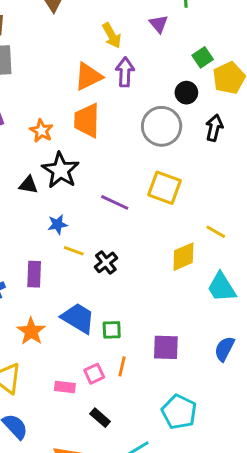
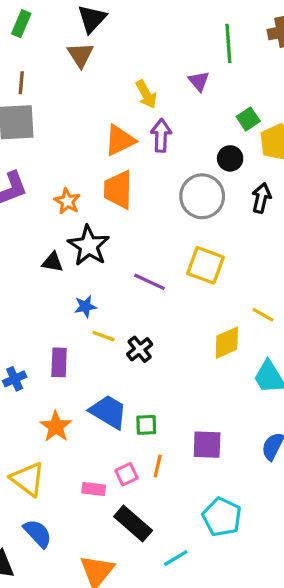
black rectangle: (100, 418) -> (133, 524), size x1.6

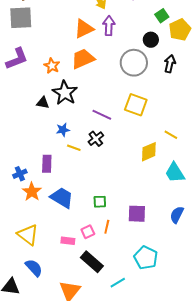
orange trapezoid: (118, 190) -> (83, 59), turned 65
black cross: (140, 349) -> (96, 139), moved
blue trapezoid: (108, 412) -> (62, 198), moved
orange star: (56, 427) -> (32, 192), moved

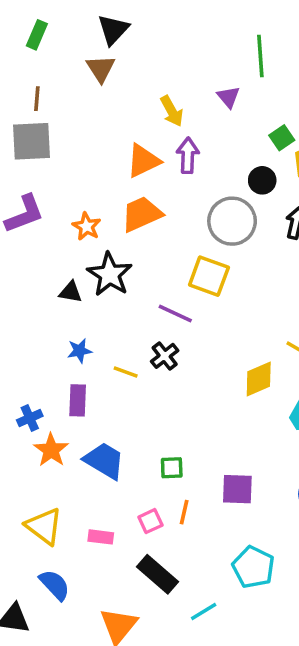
yellow square: (136, 105) -> (209, 276), moved
blue star: (63, 130) -> (79, 351), moved
pink rectangle: (68, 241) -> (101, 537), moved

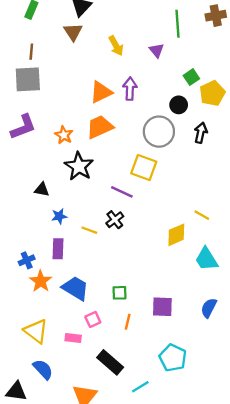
yellow arrow: (172, 111) -> (116, 46), moved
black triangle: (71, 292) -> (42, 190), moved
pink square: (150, 521) -> (93, 319), moved

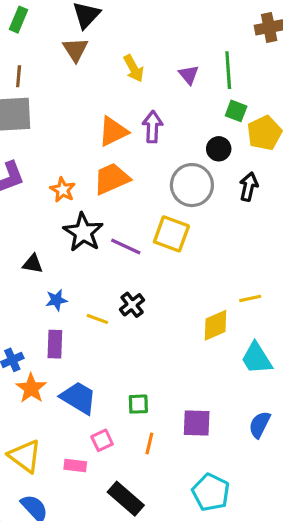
green line: (177, 24) -> (228, 70), moved
green square: (191, 77) -> (236, 111), turned -35
purple line: (122, 192) -> (126, 246), moved
yellow line: (202, 215) -> (250, 298), turned -42

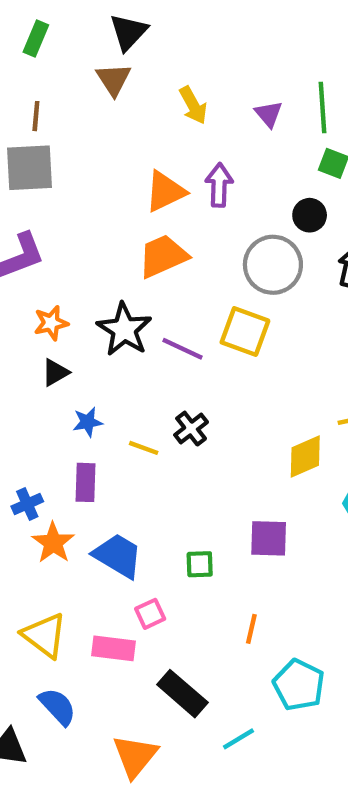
orange star: (63, 190) -> (51, 323), moved, turned 30
black triangle: (33, 264) -> (55, 372), turned -40
purple square: (197, 423) -> (269, 538), moved
orange line: (149, 443) -> (251, 629), moved
pink rectangle: (75, 466) -> (113, 648), size x1.4

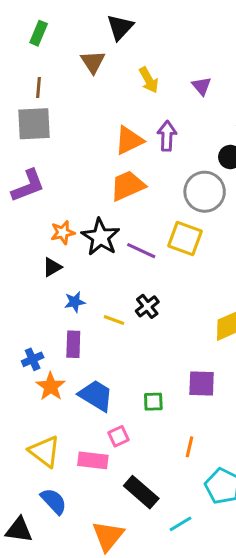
black triangle: (129, 32) -> (120, 27), moved
orange star: (51, 323) -> (63, 232), moved

